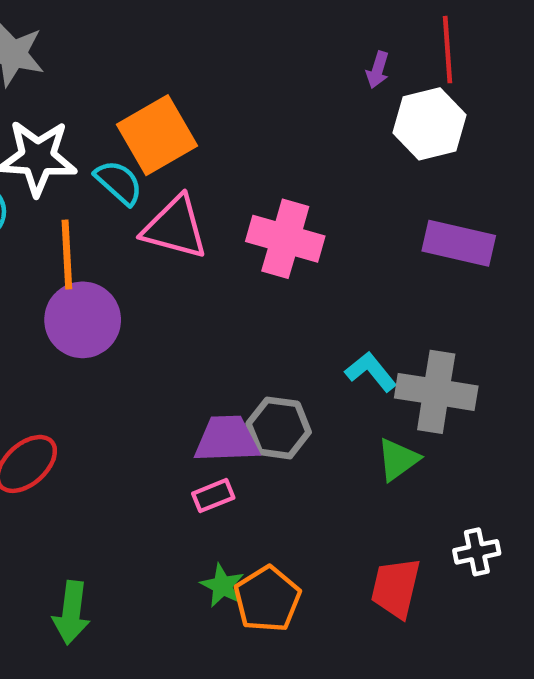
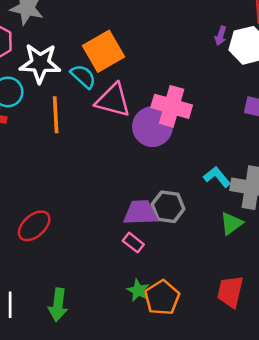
purple arrow: (378, 70) -> (221, 36), moved
purple circle: (83, 320) -> (152, 127), moved
pink rectangle: (213, 496) -> (133, 243), turned 60

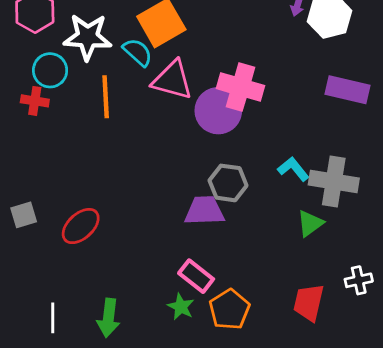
gray hexagon: (168, 207) -> (228, 183), moved
pink rectangle: (133, 243) -> (196, 276), moved, size x1.4
green star: (138, 290) -> (181, 307), moved

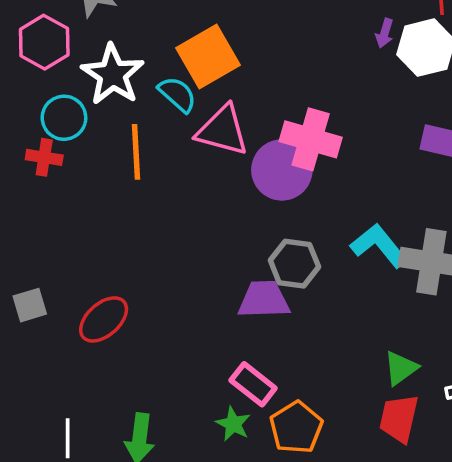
white star: (88, 37) -> (113, 75), turned 30
cyan L-shape: (293, 169) -> (379, 246), size x1.4
green triangle: (310, 223) -> (401, 368), moved

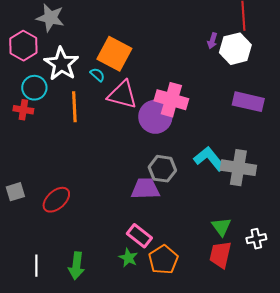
orange square: (208, 57) -> (114, 54), turned -32
cyan semicircle: (177, 94) -> (97, 75), size x0.7
green triangle: (401, 368) -> (221, 227), turned -30

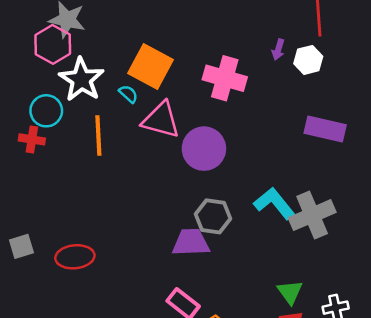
pink hexagon: (23, 46) -> (53, 44), moved
white hexagon: (235, 49) -> (308, 60), size x0.7
pink cross: (171, 100) -> (225, 78), moved
gray cross: (238, 168) -> (312, 215), turned -32
red ellipse: (56, 200) -> (75, 257), turned 36

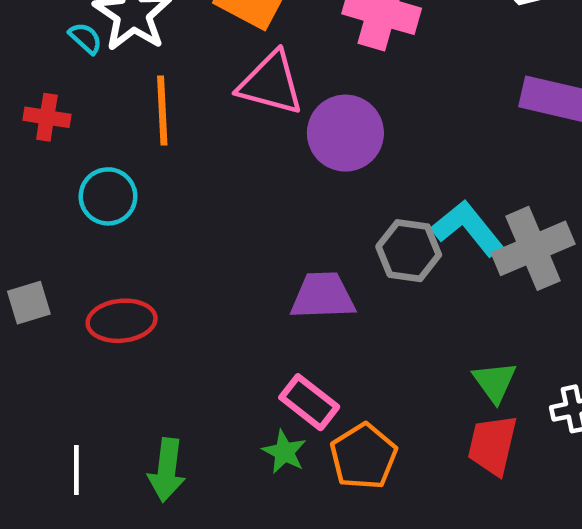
cyan semicircle: (128, 94) -> (85, 38), moved
cyan circle: (46, 111) -> (108, 196), moved
gray hexagon: (213, 216) -> (409, 251), moved

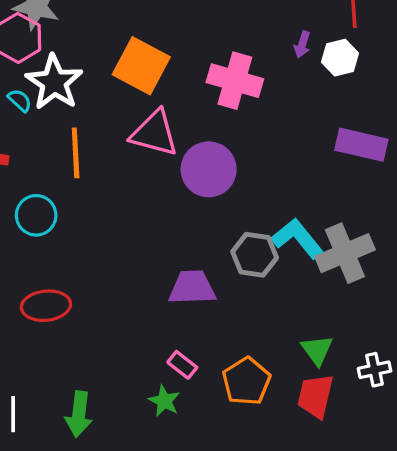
pink rectangle: (309, 402) -> (182, 365), size x0.7
orange pentagon: (363, 456) -> (246, 381), moved

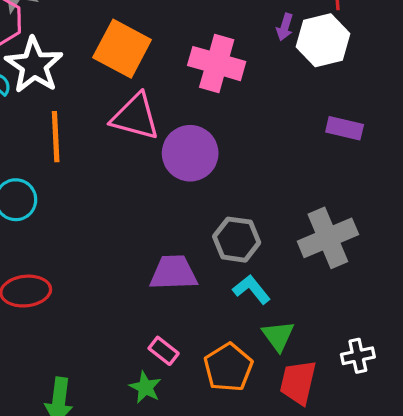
white hexagon: (340, 58) -> (323, 40), size x1.4
purple rectangle: (361, 145) -> (345, 128), size x0.7
cyan L-shape: (297, 238) -> (252, 289), moved, size x0.7
green triangle: (317, 350) -> (278, 336), moved

